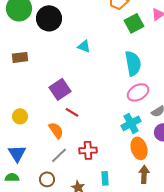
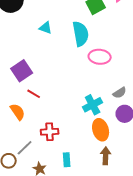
cyan semicircle: (133, 63) -> (81, 34), moved
pink ellipse: (138, 92) -> (100, 57), moved, turned 35
gray line: (59, 155) -> (25, 148), moved

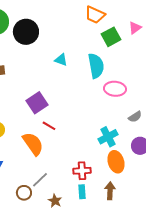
gray semicircle: (120, 93) -> (135, 117), moved
orange semicircle: (18, 112) -> (33, 144), size x1.4
red cross: (50, 132) -> (82, 171), moved
brown arrow: (106, 156) -> (110, 191), moved

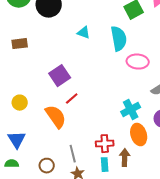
red line: (49, 126) -> (72, 99), turned -72
gray line: (40, 180) -> (73, 154), moved, turned -60
brown arrow: (110, 191) -> (125, 158), moved

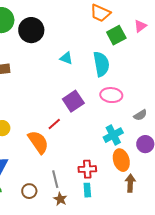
pink ellipse: (138, 62) -> (111, 95), moved
purple square: (60, 76) -> (73, 101), moved
brown arrow: (125, 158) -> (130, 183), moved

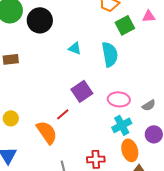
pink triangle: (140, 26) -> (149, 16), turned 32
pink ellipse: (111, 95) -> (119, 99), moved

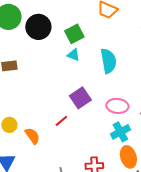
green square: (125, 25) -> (74, 34), moved
orange semicircle: (47, 132) -> (32, 136), moved, size x0.7

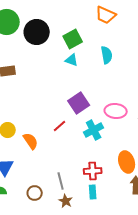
cyan semicircle: (108, 61) -> (107, 55), moved, size x0.7
cyan cross: (120, 132) -> (94, 130), moved

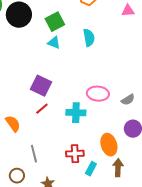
purple square: (79, 103) -> (41, 86), moved, turned -30
cyan cross: (94, 130) -> (76, 113), turned 30
gray line: (61, 181) -> (34, 154), moved
cyan rectangle: (93, 192) -> (91, 169), moved, turned 32

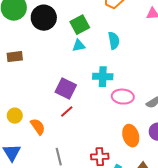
cyan triangle: (54, 43) -> (79, 46), turned -32
cyan cross: (76, 113) -> (103, 77), moved
orange ellipse: (109, 145) -> (131, 136), moved

